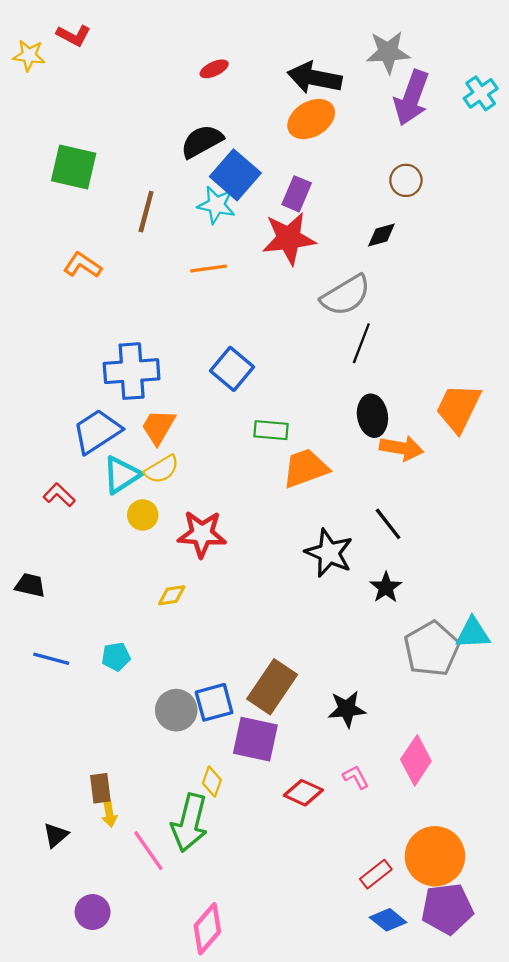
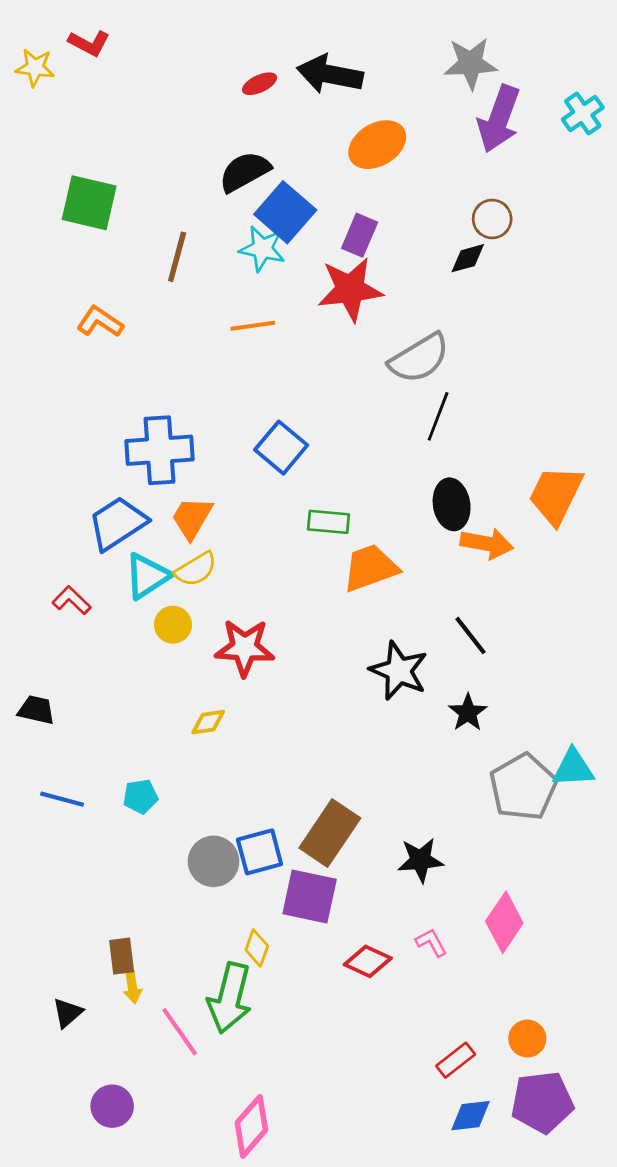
black arrow: (314, 78) -> (330, 74), moved
black diamond: (381, 235) -> (468, 258), moved
orange circle: (435, 856) -> (527, 1039), size x0.5
blue diamond: (388, 920) -> (471, 1116), turned -45

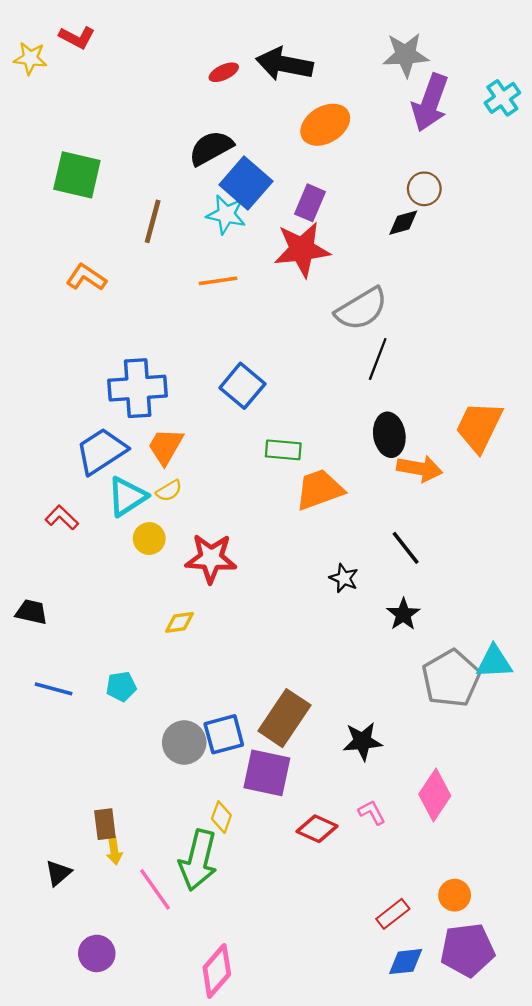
yellow semicircle: (196, 569) -> (169, 491), size x0.7
black star: (399, 671) -> (344, 578), size x0.6

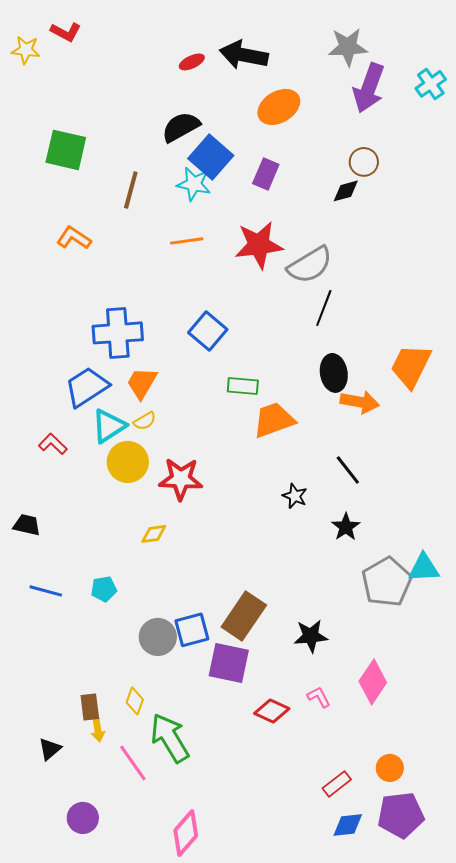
red star: (302, 249) -> (259, 245), moved
yellow circle: (149, 539) -> (128, 462), size x1.5
yellow diamond: (221, 817) -> (135, 701), moved
green arrow: (198, 860) -> (170, 738), turned 135

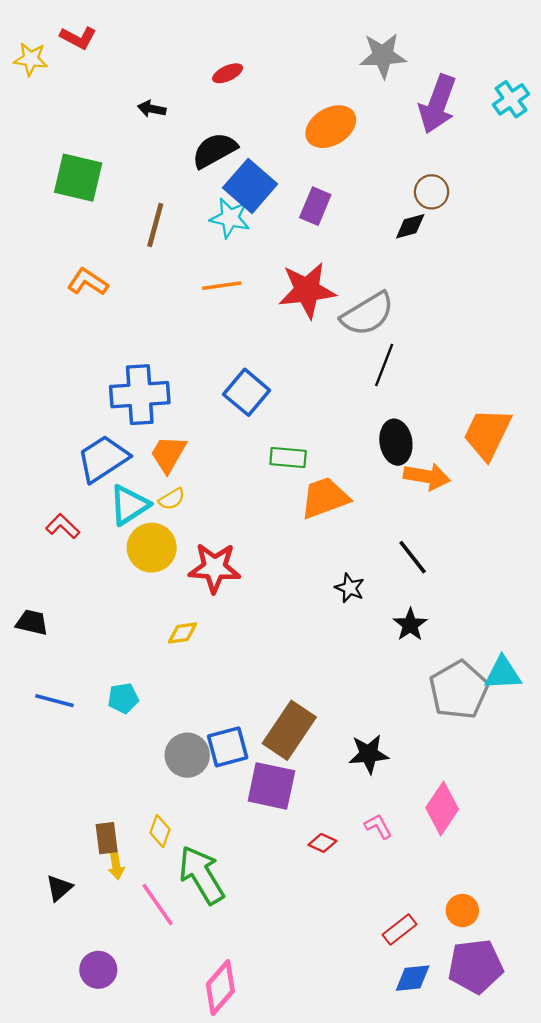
gray star: (348, 47) -> (383, 55), moved
black arrow: (244, 55) -> (152, 109), moved, size x0.5
red diamond: (272, 711) -> (322, 843), size x0.7

